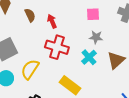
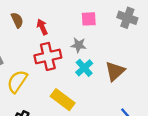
gray star: (96, 37) -> (79, 45), moved
red cross: (57, 47) -> (48, 56), turned -30

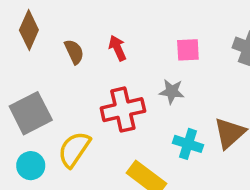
red arrow: (42, 27) -> (117, 48), moved
cyan cross: (84, 68) -> (188, 144), moved, turned -30

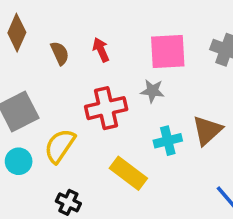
pink square: (188, 50) -> (168, 51), size x1.6
cyan cross: (188, 144) -> (168, 141), turned -32

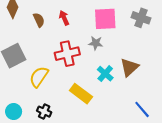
cyan cross: (168, 141) -> (105, 74), turned -35
cyan circle: (19, 161) -> (14, 112), moved

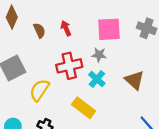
brown triangle: (129, 67) -> (134, 80), turned -36
cyan cross: (105, 74) -> (97, 79), moved

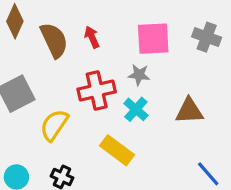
brown semicircle: (39, 30) -> (54, 40), size x1.6
brown triangle: (134, 80) -> (189, 111), turned -45

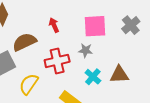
gray cross: (207, 37) -> (131, 25), turned 30
brown semicircle: (54, 40) -> (24, 42), moved, turned -90
cyan cross: (136, 109) -> (93, 77), moved

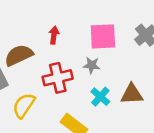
red arrow: (54, 25) -> (54, 35), turned 32

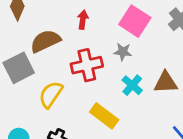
pink square: (103, 36) -> (135, 21), turned 36

